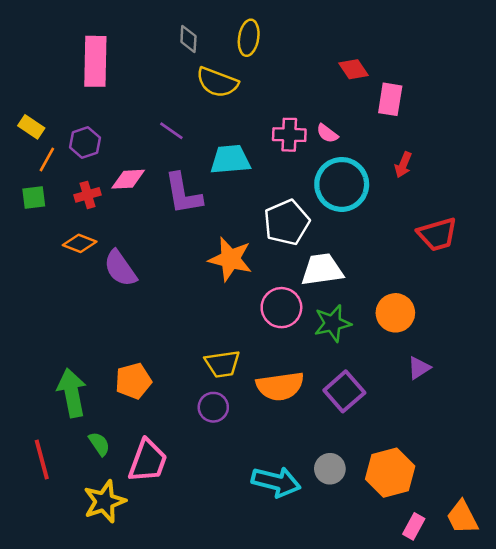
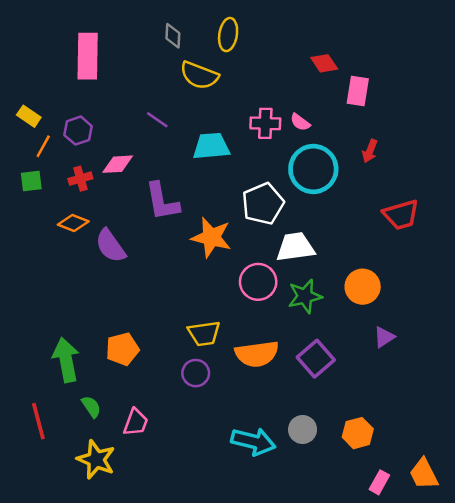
purple L-shape: (183, 194) -> (162, 201), moved
pink trapezoid: (148, 461) -> (136, 422), size x0.7
orange hexagon: (390, 473) -> (358, 433), size x0.7
yellow star: (105, 502) -> (96, 460), turned -30

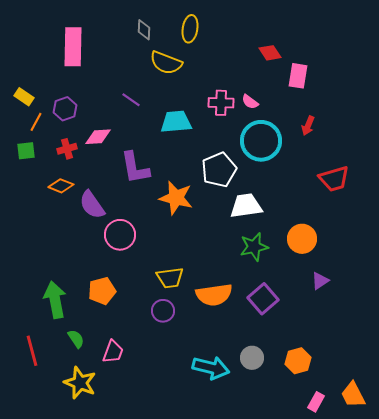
pink circle: (258, 282) -> (120, 235), moved

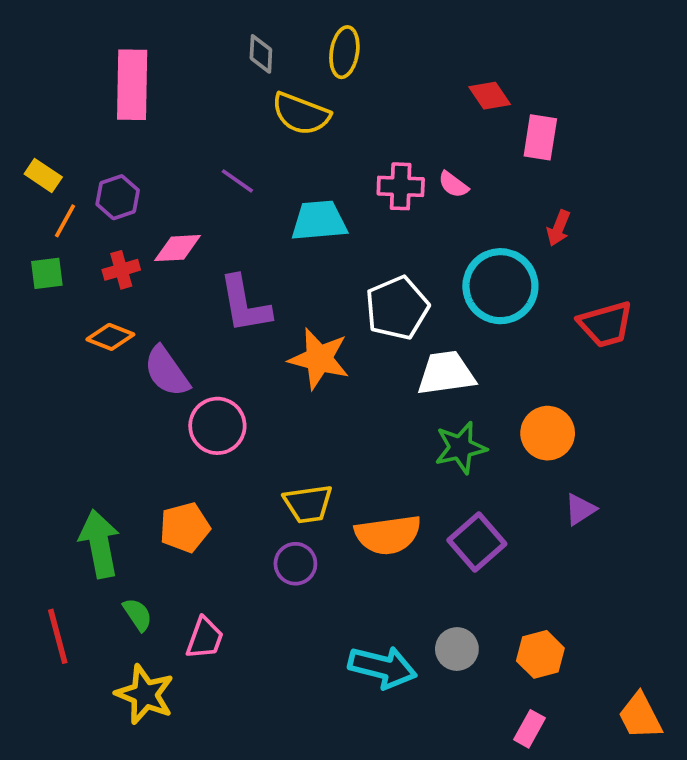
cyan circle: (261, 141) -> (500, 286), moved
pink rectangle: (316, 402) -> (529, 729), moved

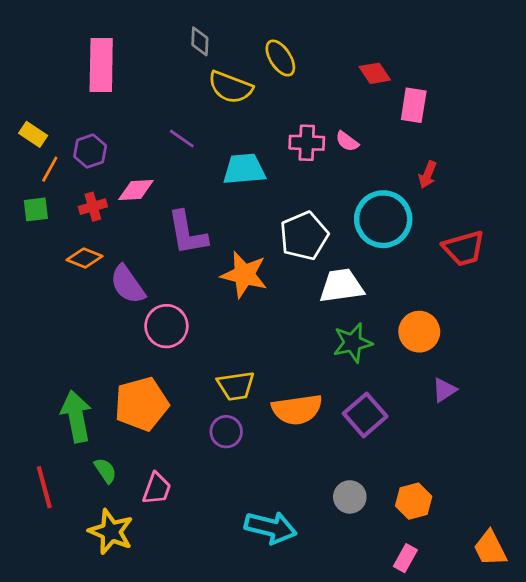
yellow ellipse: (344, 52) -> (280, 58), moved, turned -42
orange pentagon: (185, 527) -> (141, 404), size x1.4
cyan arrow: (383, 667) -> (271, 528), moved

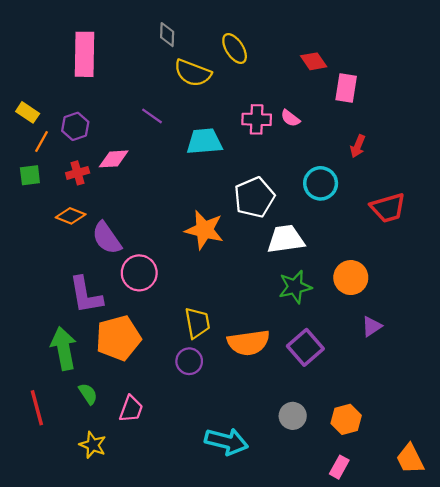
cyan circle: (383, 219) -> (321, 183), size x0.7
purple L-shape: (187, 233) -> (86, 295), moved
yellow trapezoid: (236, 386) -> (197, 323), turned -92
yellow star: (111, 532) -> (93, 445), size x0.7

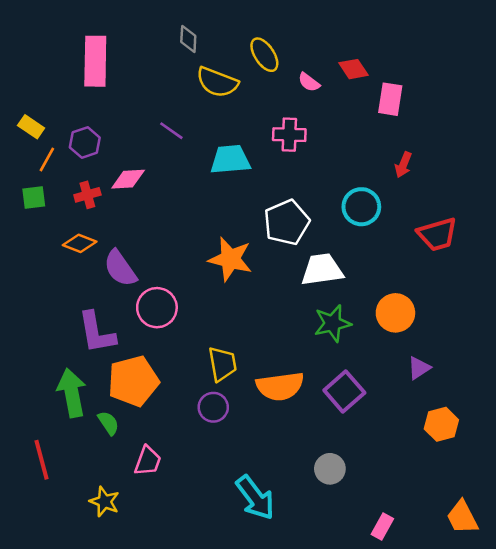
pink semicircle: (290, 118) -> (309, 82), moved
green semicircle: (88, 394) -> (108, 423), moved
orange hexagon: (346, 419) -> (441, 424), moved
cyan arrow: (226, 441) -> (255, 498), turned 39

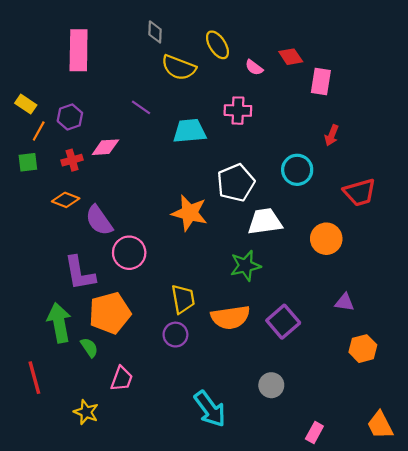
orange circle: (395, 313) -> (326, 239), moved
green star: (333, 323) -> (245, 266), moved
purple triangle: (419, 368) -> (345, 302), turned 42

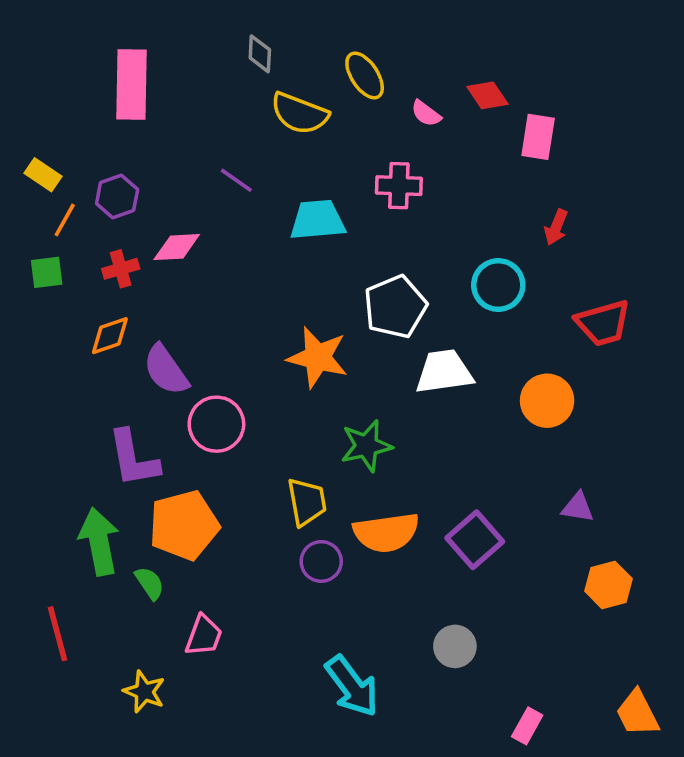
orange diamond: (66, 200) -> (110, 336), turned -40
green star: (245, 266) -> (366, 446), moved
purple circle: (175, 335) -> (321, 561), moved

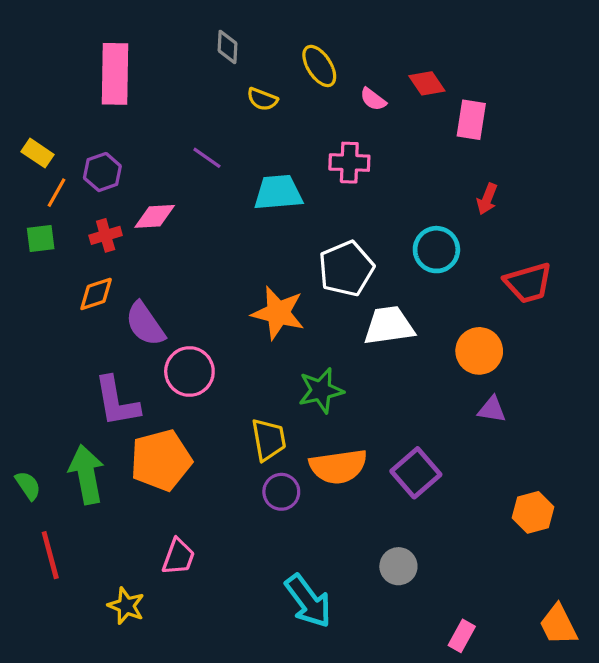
yellow semicircle: (300, 113) -> (262, 99), size x0.6
purple triangle: (578, 507) -> (492, 409), moved
green semicircle: (150, 583) -> (28, 485), moved

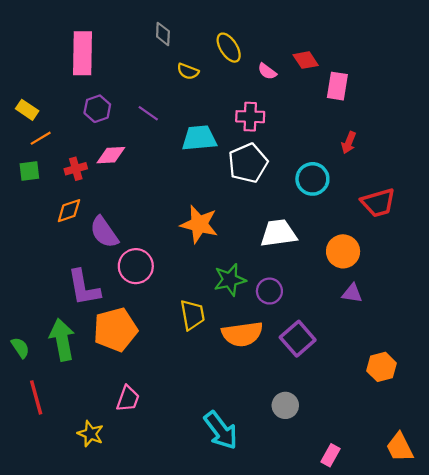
purple hexagon: (102, 172) -> (97, 109), moved
orange line: (56, 193) -> (41, 138), turned 30
white pentagon: (346, 269) -> (248, 163), moved
purple circle: (281, 492) -> (269, 291), moved

